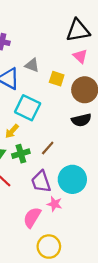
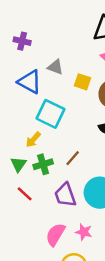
pink star: (54, 204) -> (84, 232), moved

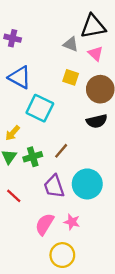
gray triangle: (55, 67) -> (71, 44), moved
yellow arrow: (33, 140) -> (13, 133), moved
red line: (25, 194) -> (14, 196), moved

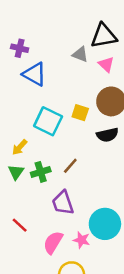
blue triangle: (20, 77) -> (34, 74), moved
yellow square: (71, 77) -> (80, 113), moved
cyan circle: (87, 184) -> (105, 224), moved
red line: (14, 196) -> (20, 225), moved

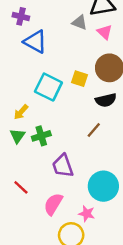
brown line: (70, 166) -> (94, 130), moved
pink star: (81, 240) -> (87, 214), moved

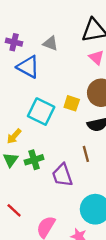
gray triangle: (79, 22) -> (51, 43), moved
brown line: (94, 130) -> (86, 154), turned -56
purple trapezoid: (63, 166) -> (62, 175), moved

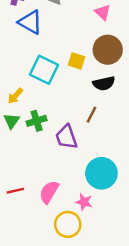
brown line: (86, 154) -> (91, 115), turned 42
red line: (14, 210) -> (15, 191), moved, turned -56

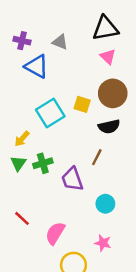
cyan square: (44, 70) -> (50, 113), turned 32
cyan circle: (101, 173) -> (105, 204), moved, size x0.6
red line: (15, 191) -> (22, 218), moved, turned 56
pink star: (84, 202) -> (103, 243), moved

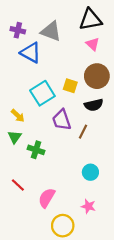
gray triangle: (60, 42) -> (51, 31), size x1.5
yellow arrow: (22, 139) -> (18, 116), turned -88
green cross: (43, 163) -> (36, 150), moved, turned 35
purple trapezoid: (72, 179) -> (62, 120), moved

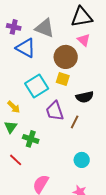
brown circle: (97, 76) -> (66, 57), moved
red line: (18, 185) -> (16, 160), moved

